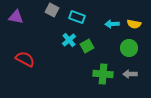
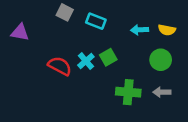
purple triangle: (16, 17) -> (20, 32), moved
cyan cross: (69, 40) -> (86, 61), moved
red semicircle: (25, 59) -> (60, 66), moved

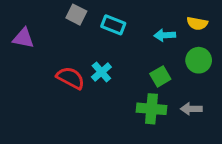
yellow semicircle: (167, 30) -> (197, 23), moved
green square: (108, 57) -> (160, 76), moved
green circle: (161, 60) -> (199, 60), moved

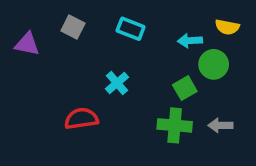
gray square: (76, 15) -> (73, 27), moved
green circle: (199, 60) -> (214, 64), moved
red semicircle: (70, 78) -> (81, 119), moved, turned -36

